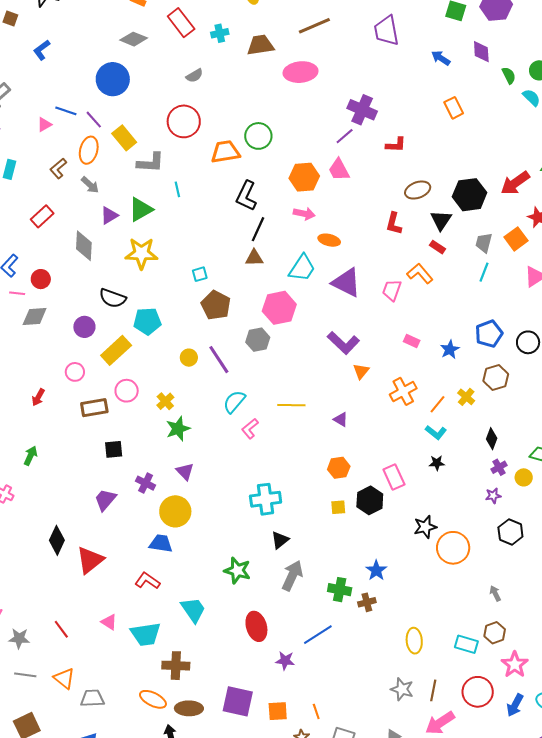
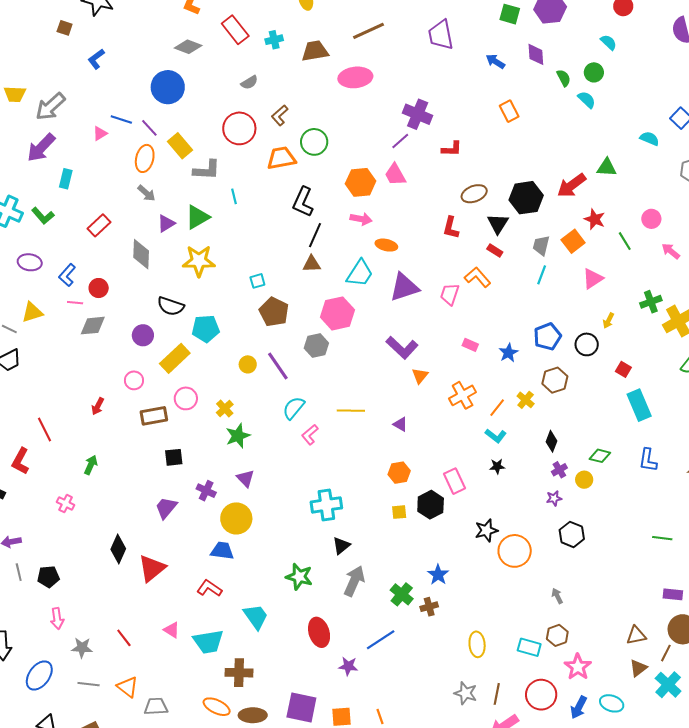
brown L-shape: (58, 168) -> (280, 115), moved
purple triangle: (346, 283) -> (404, 287), turned -44
green cross: (340, 590) -> (402, 594), turned 30

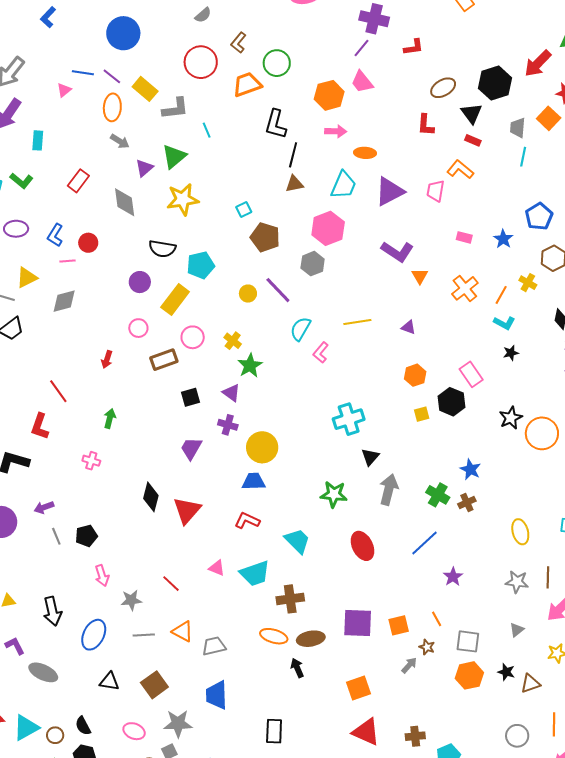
gray diamond: (93, 326) -> (64, 301), moved
purple triangle: (245, 478) -> (231, 393), moved
purple star: (348, 666) -> (453, 577), moved, turned -30

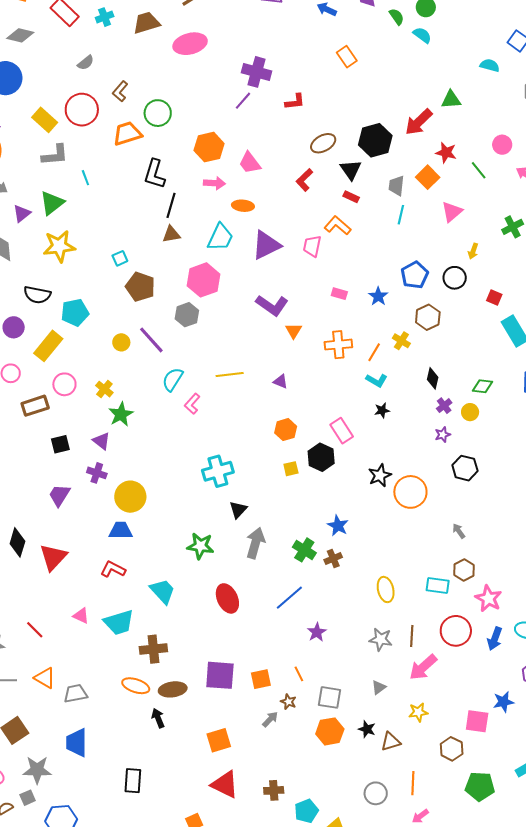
pink trapezoid: (362, 82) -> (250, 163), moved
yellow rectangle: (145, 89) -> (45, 120), moved
red L-shape: (426, 125) -> (304, 180), turned 40
orange cross: (465, 288) -> (338, 345), turned 32

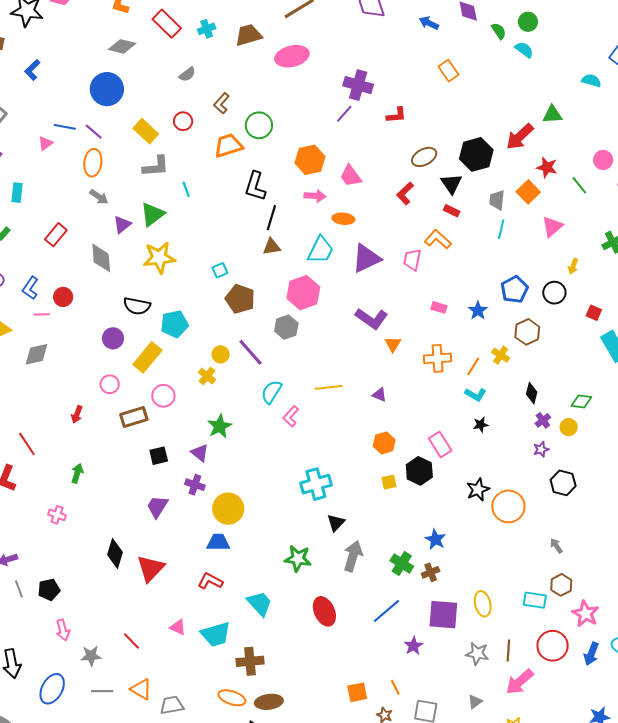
red circle: (82, 110) -> (183, 121), size x0.6
yellow cross: (104, 389) -> (207, 376), moved
purple square: (220, 675) -> (443, 615), moved

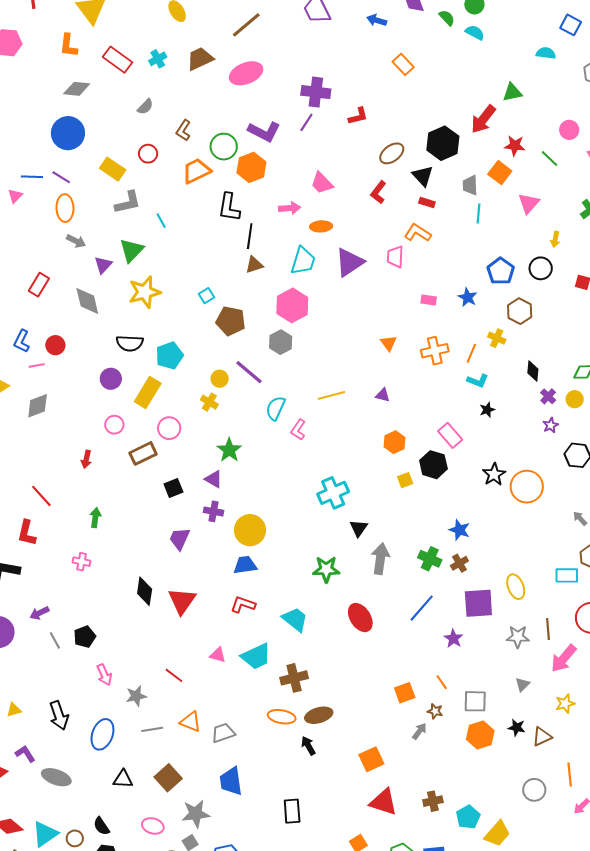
orange hexagon: (310, 160) -> (251, 167), moved
purple L-shape: (372, 319) -> (264, 132), moved

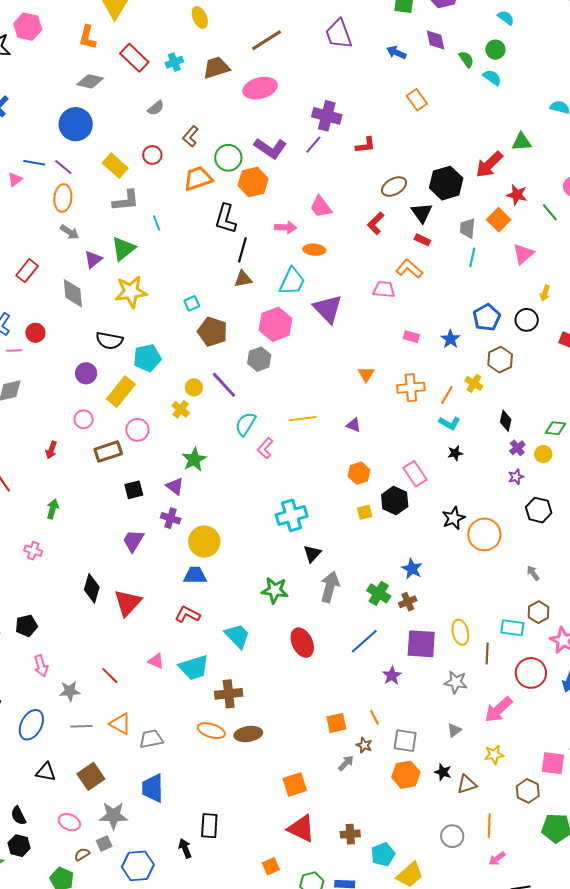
pink trapezoid: (395, 257) -> (384, 289), turned 85
purple triangle: (350, 262) -> (328, 309), moved, turned -48
brown line: (548, 629) -> (487, 654), moved
black arrow: (308, 746) -> (185, 848), moved

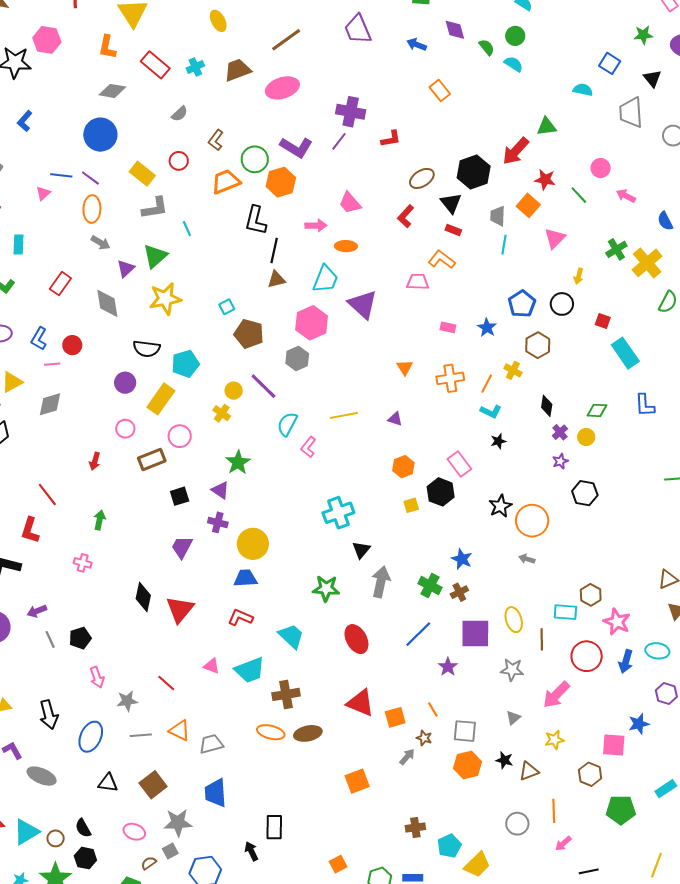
gray arrow: (533, 573) -> (527, 559), moved, turned -35
red triangle: (301, 829) -> (360, 703), moved

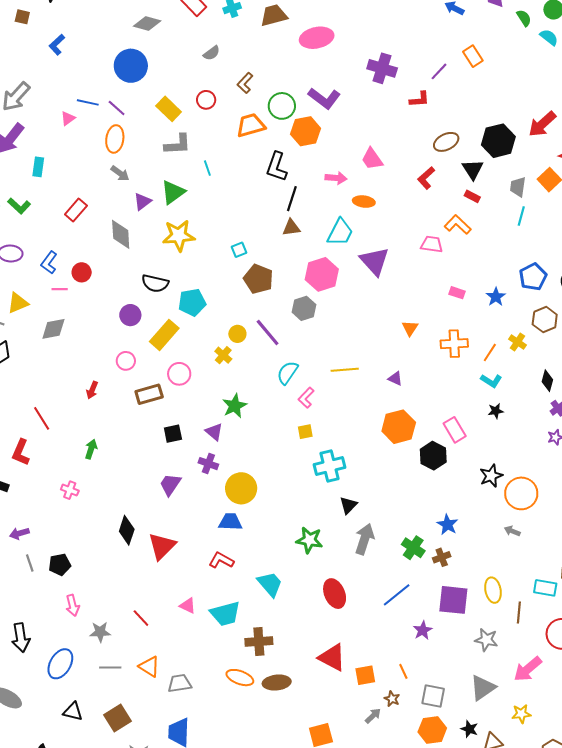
purple line: (339, 141) -> (439, 71), moved
orange hexagon: (403, 467) -> (399, 427), size x1.5
yellow square: (411, 505) -> (305, 432), moved
gray triangle: (513, 718) -> (483, 688), size x1.8

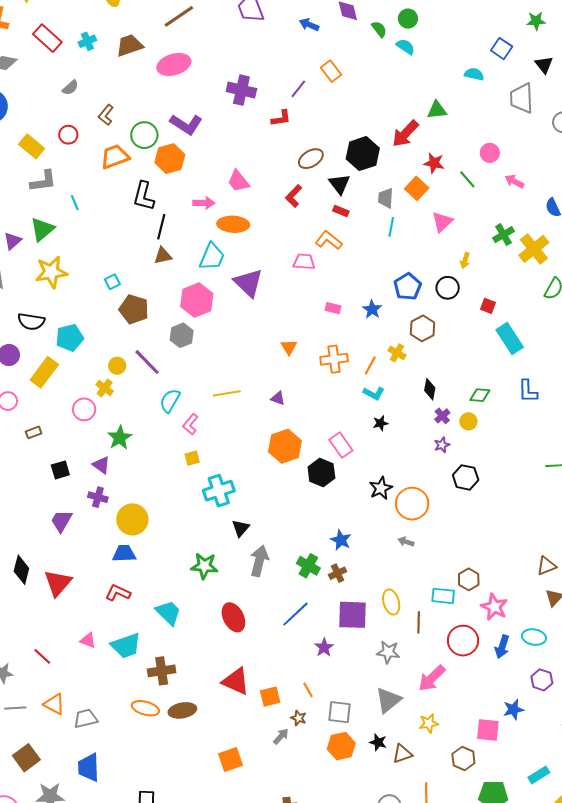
orange ellipse: (364, 202) -> (233, 224), size x1.4
pink circle: (179, 374) -> (84, 409), moved
brown rectangle: (149, 394) -> (34, 432), size x0.6

